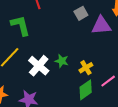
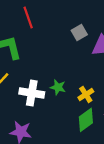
white cross: (39, 66) -> (32, 93), turned -30

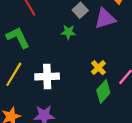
green star: (58, 87) -> (68, 32), moved

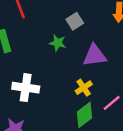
purple triangle: (105, 19) -> (95, 55), moved

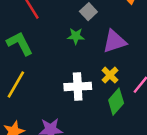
white cross: (26, 88) -> (78, 86), moved

